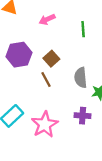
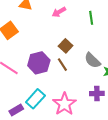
purple hexagon: (19, 55) -> (39, 63), moved
gray semicircle: (81, 78) -> (92, 60), turned -36

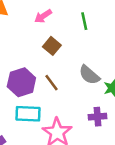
brown square: (66, 46) -> (52, 46), moved
cyan rectangle: (35, 99) -> (28, 114), moved, turned 54

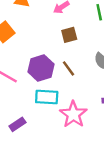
brown square: (52, 46) -> (69, 35), turned 35

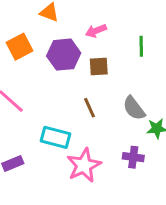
purple hexagon: (41, 68) -> (64, 55), moved

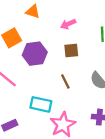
purple hexagon: (64, 55) -> (35, 54), moved

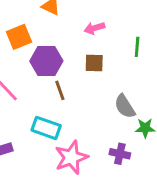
brown line: (65, 81) -> (60, 90), moved

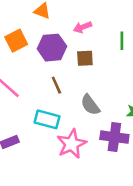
purple hexagon: (46, 61) -> (52, 48), moved
gray semicircle: (125, 106) -> (90, 105), moved
purple cross: (120, 154) -> (114, 137), size x1.5

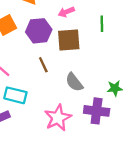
brown square: (85, 58) -> (69, 40), size x1.5
cyan rectangle: (47, 119) -> (15, 95), moved

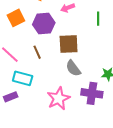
brown square: (69, 40) -> (69, 44), moved
brown line: (43, 65) -> (37, 52), moved

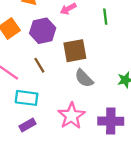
purple cross: (92, 93) -> (111, 121), moved
purple rectangle: (11, 97) -> (27, 125), moved

